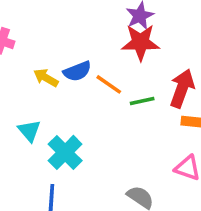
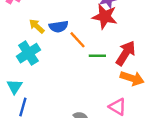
cyan triangle: (29, 131) -> (15, 87), moved
cyan cross: (65, 152) -> (28, 53), moved

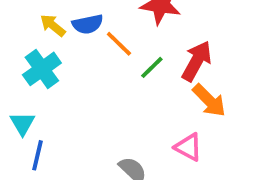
green line: (97, 56) -> (152, 67), turned -42
orange arrow: (132, 78) -> (209, 100), turned 30

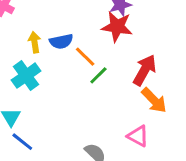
yellow arrow: (53, 25) -> (35, 42), turned 42
green line: (152, 67) -> (98, 75), moved
blue line: (38, 155) -> (22, 142), turned -65

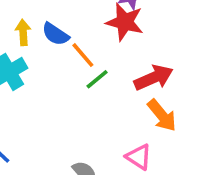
blue semicircle: (61, 41) -> (55, 34), turned 40
red arrow: (145, 70) -> (154, 78), turned 32

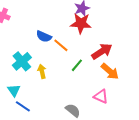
yellow arrow: (23, 32) -> (42, 71), moved
green line: (97, 79) -> (77, 65), moved

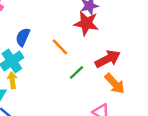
blue semicircle: (44, 36) -> (23, 37), moved, turned 84
yellow arrow: (42, 71) -> (12, 80), moved

